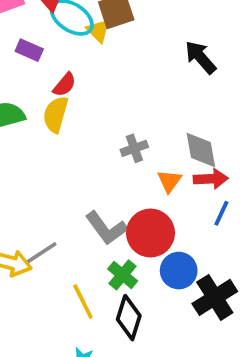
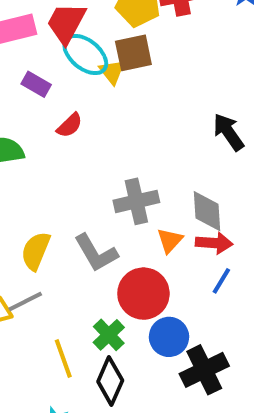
black arrow: (201, 57) -> (228, 132), moved
yellow semicircle: (56, 114) -> (36, 251), moved
gray cross: (134, 148) -> (136, 201), size x1.5
gray L-shape: (106, 228) -> (96, 253), moved

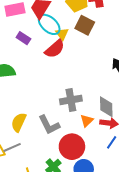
brown square: (133, 53) -> (85, 25), moved, turned 36
red semicircle: (70, 125) -> (55, 49), moved, size x1.5

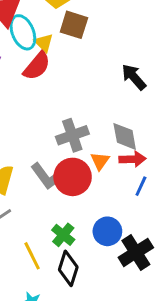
cyan ellipse: (49, 24) -> (23, 32), turned 35
red circle: (72, 147) -> (73, 177), moved

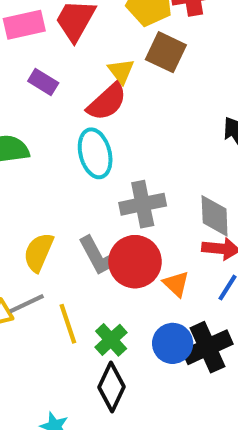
cyan ellipse: (23, 32) -> (95, 153), moved
orange triangle: (100, 161) -> (176, 284), moved, turned -30
black cross: (136, 252) -> (207, 347), moved
yellow line: (32, 256) -> (68, 324), moved

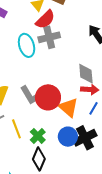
red semicircle: (107, 102) -> (45, 19), moved
gray cross: (143, 204) -> (49, 37), moved
orange triangle: (176, 284) -> (68, 107), size x1.5

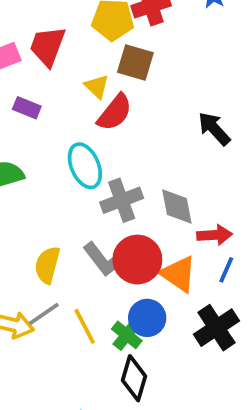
gray cross: (49, 37) -> (122, 200), moved
gray diamond: (86, 74) -> (177, 206), moved
blue circle: (68, 137) -> (147, 318), moved

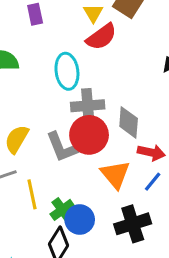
purple rectangle: (27, 108) -> (35, 14), turned 40
red circle: (137, 260) -> (89, 135), moved
blue circle: (147, 318) -> (80, 219), moved

